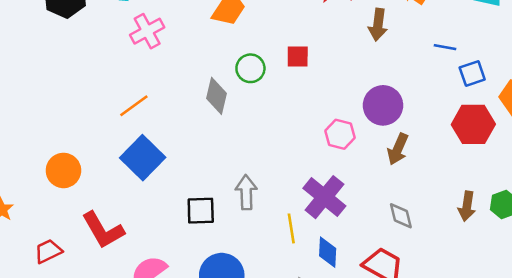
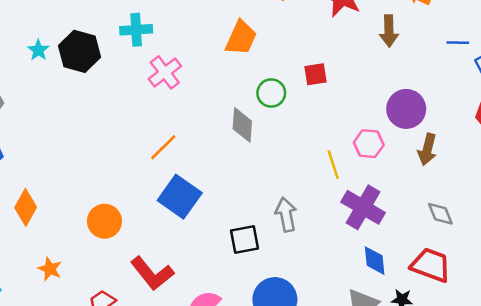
yellow line: (291, 228) -> (333, 165), moved

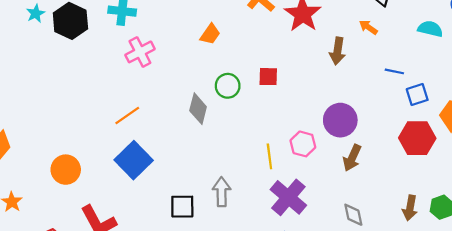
orange trapezoid: (241, 38) -> (210, 34), size x0.7

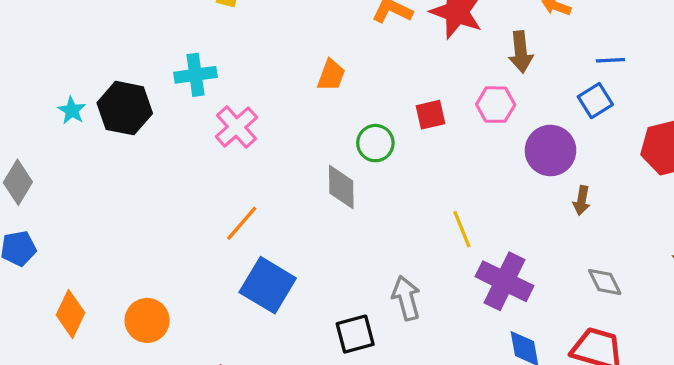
blue square: (417, 94) -> (595, 101), moved
pink hexagon: (303, 144) -> (496, 105), moved
brown arrow: (352, 158) -> (582, 200), size x0.7
orange circle: (66, 170) -> (147, 320), moved

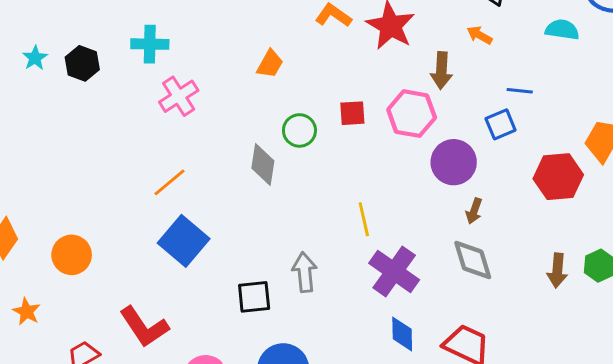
pink hexagon: (496, 105) -> (412, 114), size x1.4
black hexagon: (125, 108) -> (82, 63), size x0.7
gray diamond: (605, 282) -> (473, 260), moved, size x1.4

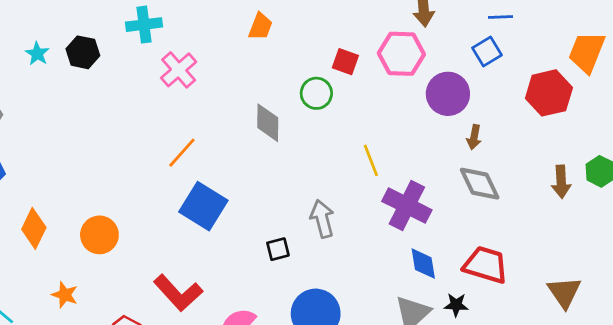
red square: (352, 113) -> (345, 62), turned 32
green circle: (299, 130) -> (316, 93), moved
black square: (254, 297) -> (278, 249), size x0.7

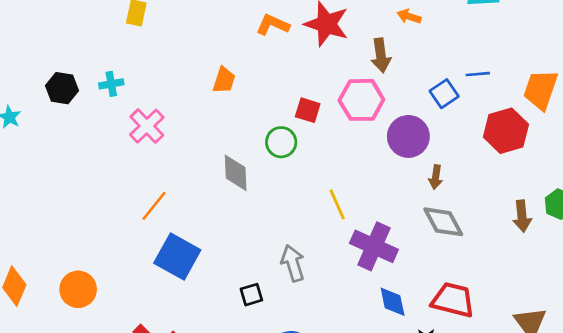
blue line: (500, 17) -> (478, 74), moved
cyan cross: (144, 25) -> (111, 84), size x0.7
black hexagon: (83, 52) -> (62, 88), moved

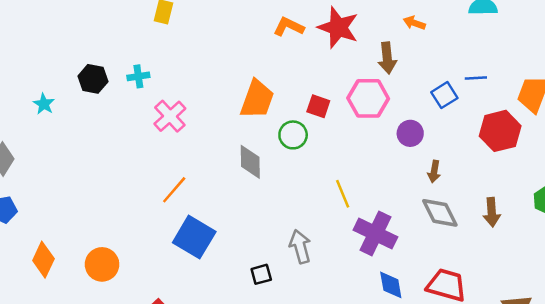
orange trapezoid: (224, 80) -> (257, 99), moved, size x1.6
purple circle: (408, 136) -> (410, 133), size x0.7
brown arrow: (522, 216) -> (492, 212), moved

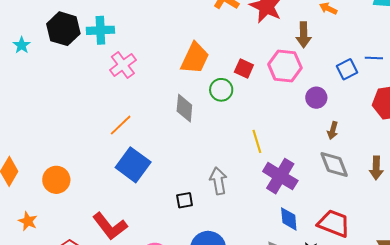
cyan cross: (138, 76) -> (100, 30), size x1.5
black hexagon: (93, 79) -> (63, 29), size x1.4

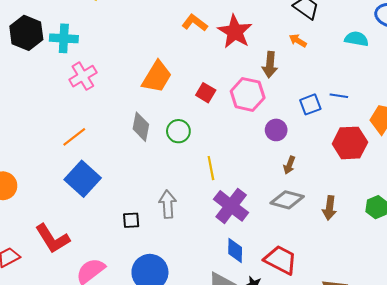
green circle: (221, 90) -> (178, 131), moved
gray diamond: (334, 164) -> (287, 200), turned -60

